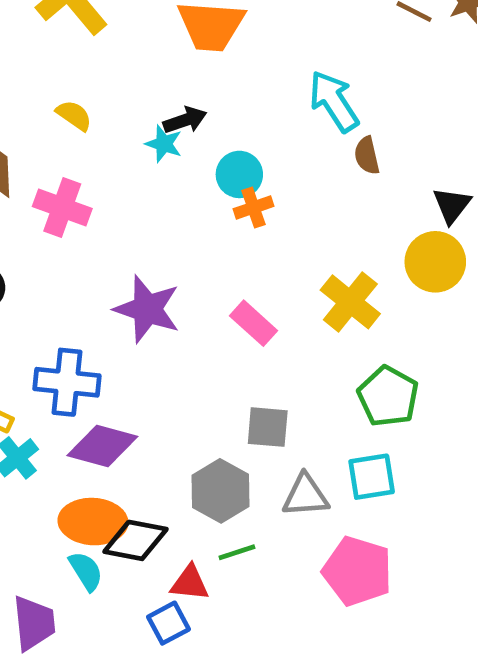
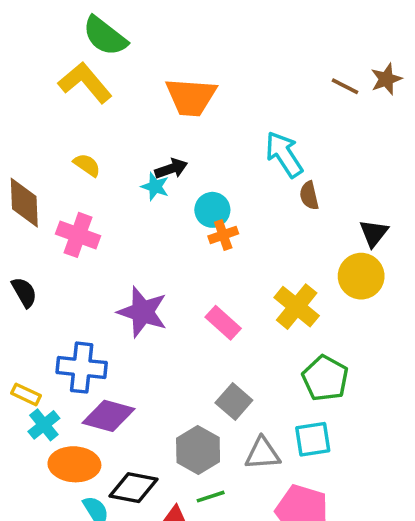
gray square: (268, 427) -> (234, 402), turned 36
orange ellipse: (93, 522) -> (74, 464), moved

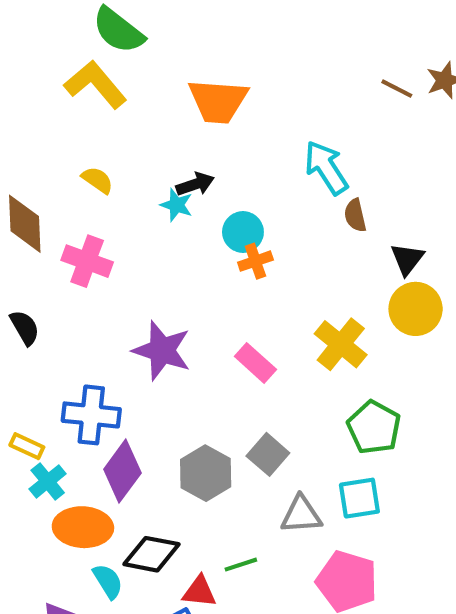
black triangle: (374, 233) -> (407, 259), moved
purple diamond: (108, 416) -> (122, 471), turned -69
gray hexagon: (198, 450) -> (206, 473), moved

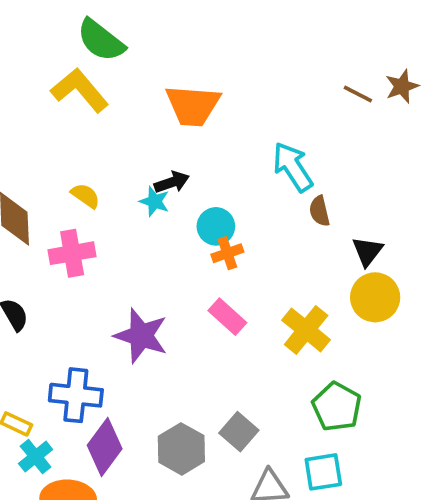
yellow semicircle: (97, 180) -> (85, 196), moved
pink cross: (87, 261) -> (72, 253), turned -30
pink rectangle: (255, 363) -> (227, 317), moved

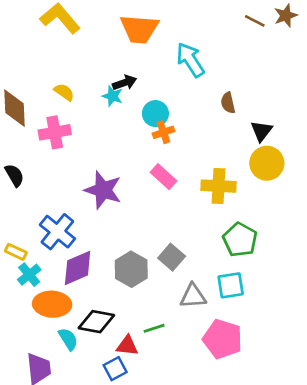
cyan arrow: (293, 167) -> (190, 60), moved
yellow cross: (306, 330) -> (219, 186), turned -36
blue cross: (76, 395) -> (57, 232), turned 33
purple diamond: (105, 447) -> (78, 268), turned 30

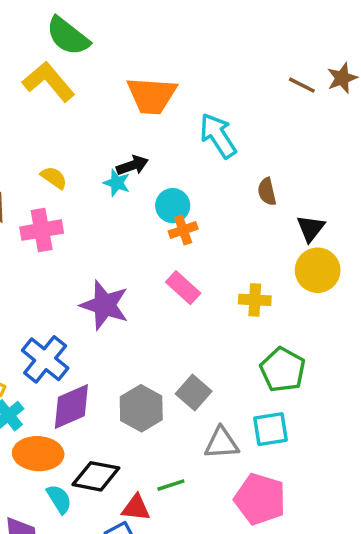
yellow cross: (219, 186) -> (255, 300), size x0.7

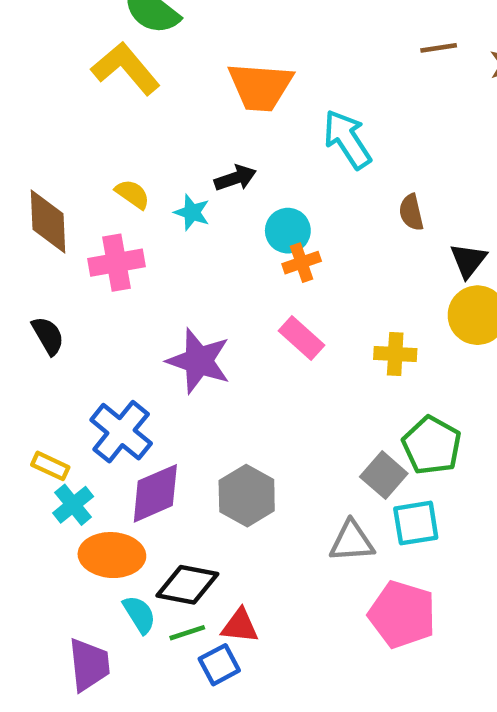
brown line: (302, 85) -> (439, 48), moved, turned -36
cyan star: (117, 183) -> (192, 212), moved
gray square: (194, 392) -> (384, 475), moved
green line: (171, 485) -> (187, 633), moved

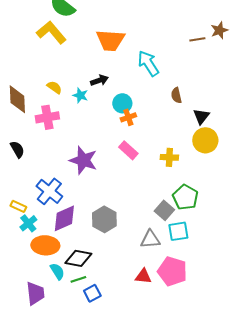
brown line: (439, 48) -> (197, 39), moved
red triangle: (240, 626) -> (143, 276), moved

